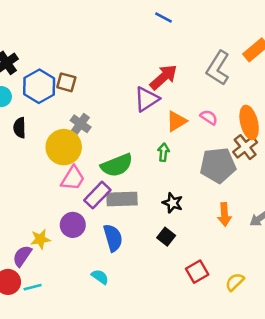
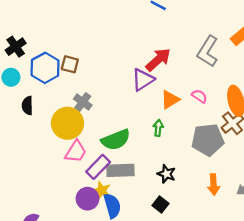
purple circle: (73, 225) -> (87, 199), moved
yellow star: (40, 239) -> (102, 190), moved, turned 30

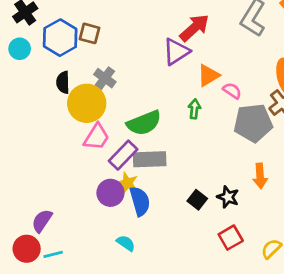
pink semicircle: (199, 96) -> (232, 91), moved
black semicircle: (27, 106) -> (63, 82), moved
black star: (166, 174) -> (228, 197), moved

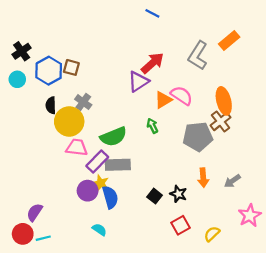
pink semicircle: (232, 91) -> (182, 96), moved, size x1.5
green arrow: (194, 109) -> (152, 126), turned -32
pink trapezoid: (96, 137) -> (77, 147), turned -115

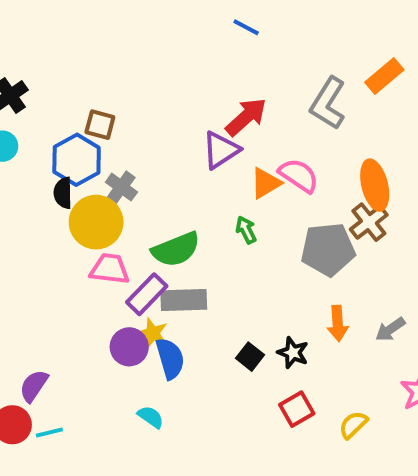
blue hexagon: (49, 71) -> (77, 160), moved

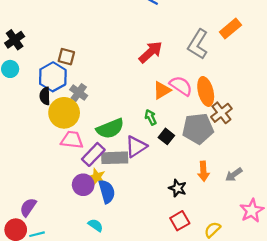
purple triangle: (221, 150) -> (136, 147), moved
orange ellipse: (375, 185) -> (206, 91), moved
black square: (250, 357) -> (166, 136), moved

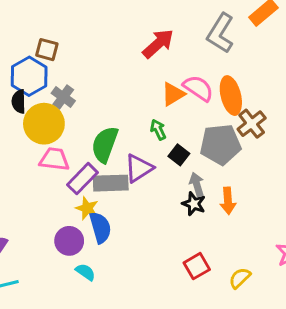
green semicircle: (110, 129) -> (105, 144), turned 132
gray arrow: (234, 175) -> (197, 185), moved, turned 108
purple circle: (83, 185) -> (69, 241), moved
black star: (178, 188) -> (194, 204), moved

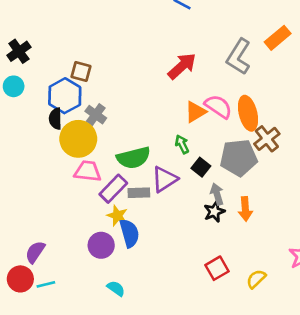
green semicircle: (105, 144) -> (133, 158), turned -124
gray rectangle: (111, 183) -> (139, 193), size x0.7
black star: (194, 204) -> (214, 212), turned 30
cyan semicircle: (85, 272) -> (116, 288), moved

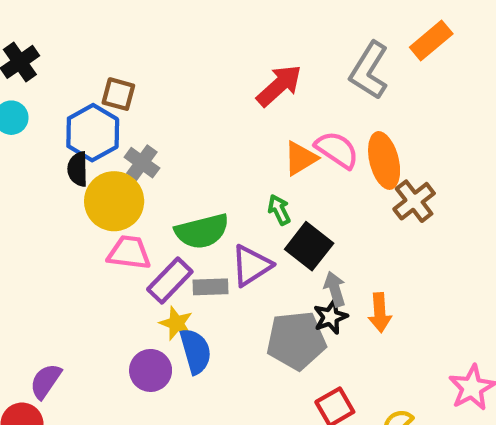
gray pentagon: (239, 158) -> (296, 340), moved
black square: (201, 167) -> (309, 246), size x1.5

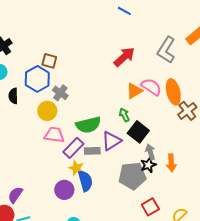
black semicircle: (78, 169) -> (13, 96), moved
yellow circle: (114, 201) -> (47, 111), size x0.7

